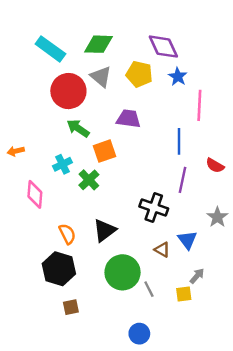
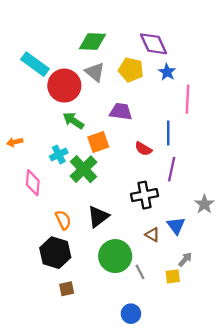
cyan rectangle: (50, 49) -> (35, 64), moved
red semicircle: (215, 165) -> (143, 149), moved
green cross: (89, 180) -> (84, 169), size x1.4
black cross: (154, 208) -> (145, 195), turned -30

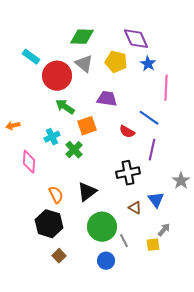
cyan rectangle: (35, 64) -> (31, 57), size x0.7
blue line: (168, 133) -> (149, 118), turned -55
green cross: (84, 169) -> (74, 150), size x0.7
brown square: (67, 289) -> (59, 256), turned -32
blue circle: (131, 314) -> (106, 261), moved

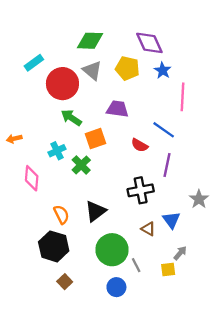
cyan rectangle: (31, 57) -> (34, 63), turned -72

